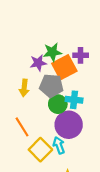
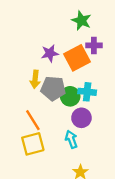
green star: (52, 52) -> (81, 21), moved, turned 30
gray pentagon: (51, 86) -> (53, 88), moved
purple circle: (69, 125) -> (81, 118), size x0.7
yellow square: (40, 150) -> (33, 144), moved, turned 30

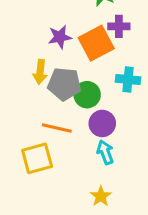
cyan cross: (87, 92) -> (128, 79), moved
orange line: (33, 120) -> (57, 128), moved, turned -45
cyan arrow: (71, 139) -> (105, 152), moved

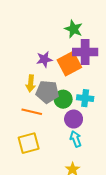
purple cross: (119, 26) -> (85, 52), size x1.6
cyan cross: (128, 79) -> (85, 98), moved
orange line: (57, 128) -> (32, 112), moved

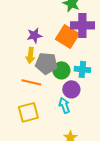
purple star: (44, 59) -> (34, 35), moved
orange square: (69, 64) -> (67, 36), turned -30
cyan arrow: (76, 139) -> (64, 105), moved

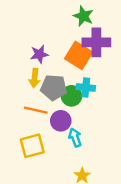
cyan cross: (82, 69) -> (86, 88), moved
purple circle: (71, 89) -> (61, 121), moved

